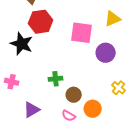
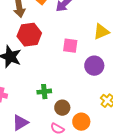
pink square: (82, 33) -> (70, 46), size x0.7

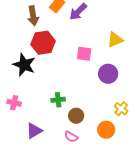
orange circle: (81, 122) -> (106, 130), moved

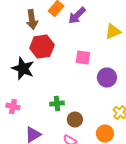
yellow triangle: (115, 40) -> (113, 32), moved

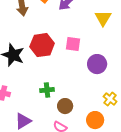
yellow triangle: (113, 32) -> (103, 18), turned -36
red hexagon: (42, 47) -> (42, 45), moved

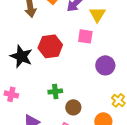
yellow triangle: (103, 18) -> (97, 14), moved
pink square: (73, 44) -> (85, 36), moved

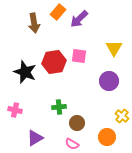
yellow triangle: (97, 14) -> (114, 48), moved
pink square: (85, 36) -> (79, 56), moved

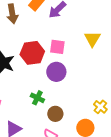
purple circle: (109, 81) -> (56, 72), moved
green cross: (59, 107) -> (37, 98), turned 32

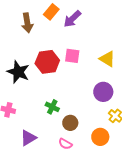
yellow triangle: (92, 39) -> (107, 59), moved, turned -30
purple circle: (56, 72) -> (103, 92), moved

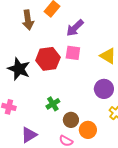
purple arrow: (72, 19) -> (75, 28), moved
green cross: (52, 107) -> (53, 104), turned 32
orange circle: (100, 137) -> (88, 130), moved

